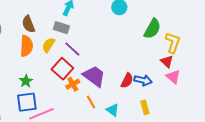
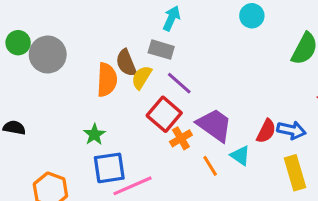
brown semicircle: (28, 24) -> (126, 63), moved
green star: (26, 81) -> (94, 134), moved
yellow rectangle: (145, 107) -> (295, 173), size x1.5
cyan triangle: (113, 110) -> (240, 156), moved

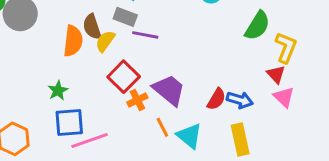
purple line: (179, 83) -> (145, 35), moved, turned -35
cyan triangle: (240, 156) -> (189, 136), moved, size x1.4

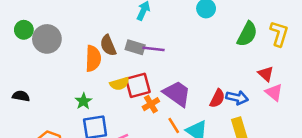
gray rectangle: (125, 17) -> (135, 47), moved
yellow semicircle: (105, 41) -> (119, 84), moved, turned -138
yellow L-shape: (286, 48) -> (279, 34), moved
red square: (124, 77) -> (138, 85), turned 35

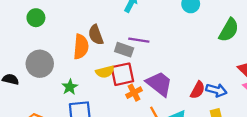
green circle: (24, 30) -> (36, 18), moved
gray circle: (47, 39) -> (40, 64), moved
gray rectangle: (135, 47) -> (124, 50), moved

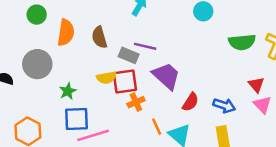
green semicircle: (229, 30) -> (242, 42), turned 50
orange semicircle: (81, 47) -> (66, 33), moved
purple trapezoid: (159, 84) -> (166, 76), moved
red semicircle: (198, 90) -> (190, 102), moved

